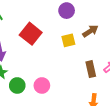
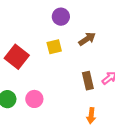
red square: (31, 34) -> (17, 57), moved
yellow square: (68, 40) -> (54, 47), moved

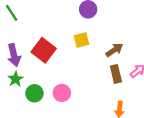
brown arrow: (87, 39) -> (114, 50), moved

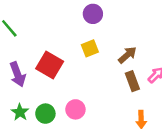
green star: (16, 79) -> (20, 112), moved

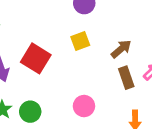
pink circle: (75, 109) -> (84, 106), moved

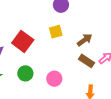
brown rectangle: (126, 78) -> (86, 61), turned -42
green circle: (30, 112) -> (25, 73), moved

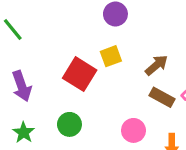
red square: (23, 41) -> (80, 74), moved
pink circle: (54, 79) -> (133, 130), moved

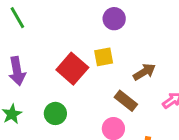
brown rectangle: (162, 97) -> (126, 101), moved

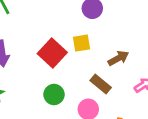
green circle: (55, 113) -> (54, 94), moved

